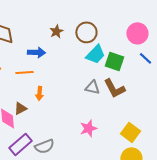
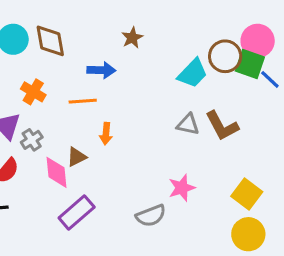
brown circle: (86, 32) -> (225, 56), moved
green square: (114, 61) -> (250, 64), moved
gray semicircle: (44, 146) -> (151, 216), moved

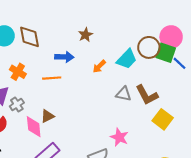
orange arrow: (106, 134) -> (99, 66), moved, turned 40
pink star: (182, 188) -> (119, 137), turned -30
yellow square: (247, 194) -> (163, 119), moved

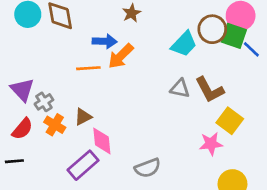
orange arrow: (99, 66) -> (121, 56), moved, size x1.5
orange cross: (18, 72) -> (55, 125), moved
pink diamond: (34, 127) -> (102, 141), moved
pink star: (119, 137) -> (211, 144), moved, turned -30

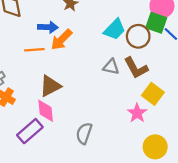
brown circle: (212, 29) -> (138, 36), moved
brown triangle: (83, 117) -> (50, 86), moved, size x1.5
pink star: (211, 144) -> (137, 113), turned -30
gray semicircle: (148, 168) -> (84, 133), turned 130

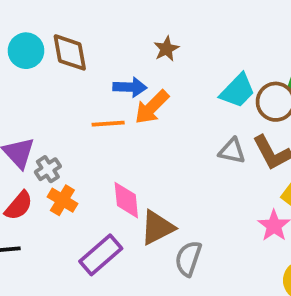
brown triangle: (50, 86) -> (157, 228), moved
pink diamond: (46, 111) -> (126, 200), moved

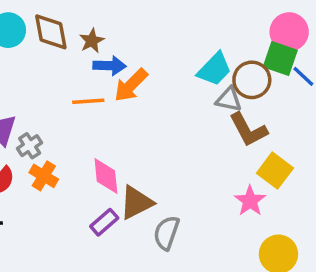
brown star: (166, 49) -> (92, 41), moved
gray triangle: (232, 151) -> (229, 99), moved
purple rectangle: (101, 255) -> (104, 222), moved, size x0.7

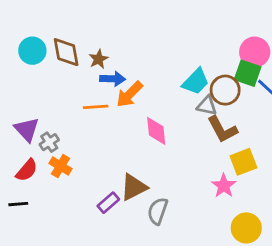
yellow square: (275, 171) -> (243, 162), turned 32
pink diamond: (106, 176) -> (156, 131), moved

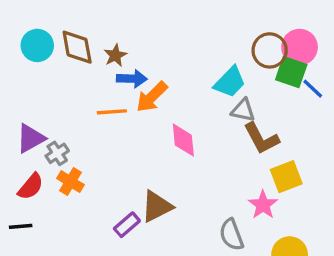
brown circle: (225, 90) -> (270, 50), moved
purple triangle: (27, 129) -> (31, 138), turned 44
gray semicircle: (158, 211) -> (231, 235), moved, turned -40

